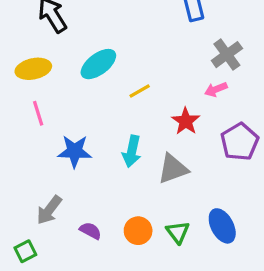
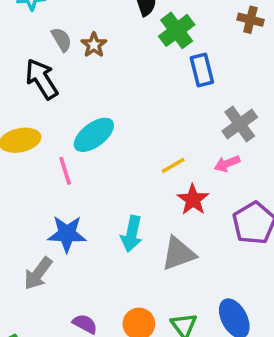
yellow line: (140, 91) -> (173, 165), moved
pink line: (38, 113) -> (65, 171), moved
gray arrow: (49, 210) -> (38, 273), moved

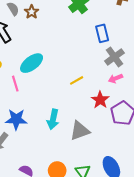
blue rectangle: (202, 70) -> (102, 33), moved
pink arrow: (227, 164) -> (115, 78), moved
red star: (193, 200) -> (100, 100), moved

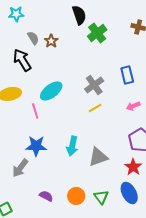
blue rectangle: (102, 33) -> (127, 75), moved
gray cross: (114, 57) -> (94, 85), moved
red star: (100, 100) -> (133, 167), moved

